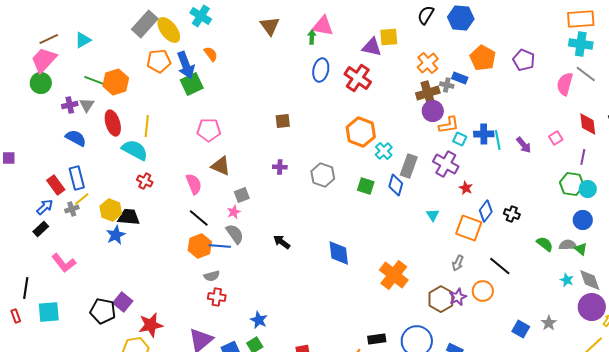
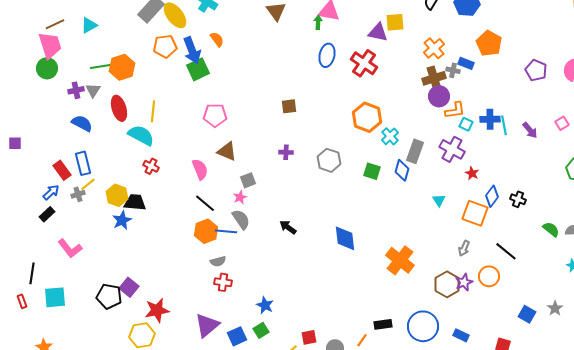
pink trapezoid: (44, 60) -> (50, 45), turned 120
purple pentagon: (524, 60) -> (536, 70), moved
green line: (96, 81) -> (102, 66), turned -30

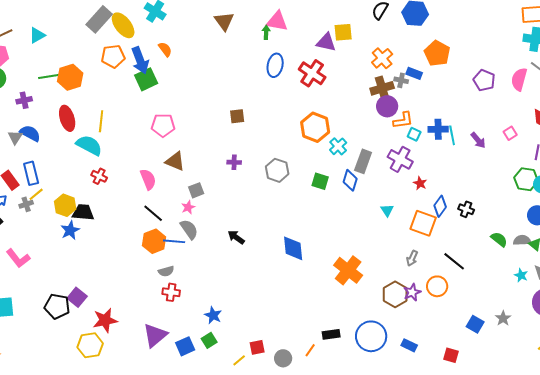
gray triangle: (93, 90) -> (15, 137), moved

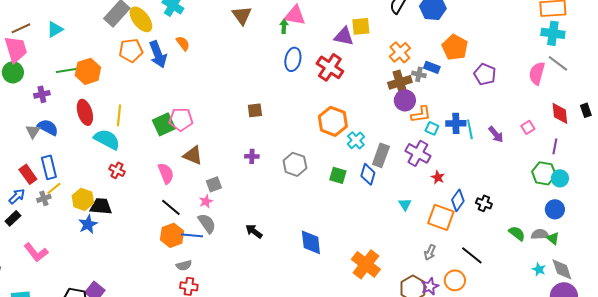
green square: (146, 79) -> (164, 124), moved
purple pentagon: (484, 80) -> (485, 74), moved

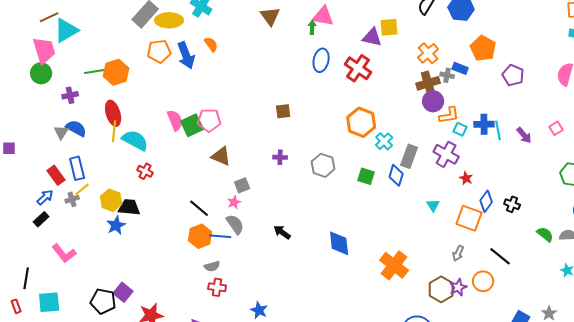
yellow ellipse: (141, 19) -> (169, 20), turned -52
brown line: (21, 28) -> (49, 17), moved
cyan triangle: (55, 29) -> (66, 30), moved, size x1.5
yellow line: (119, 115) -> (114, 131), moved
pink semicircle: (166, 173) -> (175, 120), moved

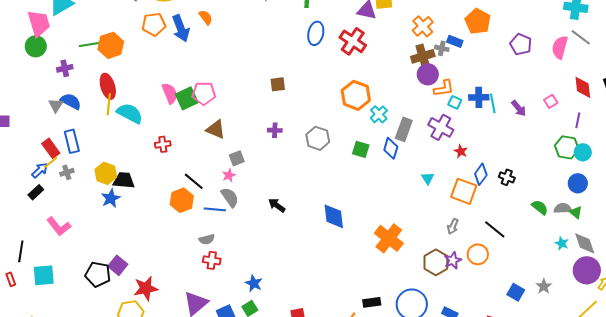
purple pentagon: (513, 75) -> (521, 44), moved
red cross: (145, 171) -> (163, 144), moved, turned -35
yellow line: (82, 189) -> (51, 162), moved
orange hexagon: (200, 236) -> (182, 200), moved

